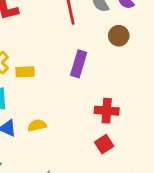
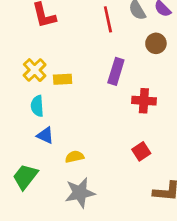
red cross: (107, 111) -> (144, 101), moved
yellow semicircle: (37, 125) -> (75, 157), moved

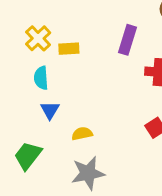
blue triangle: (45, 135) -> (50, 110), turned 36

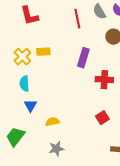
yellow rectangle: (69, 49) -> (43, 52), moved
gray star: (88, 173) -> (56, 149), size x0.7

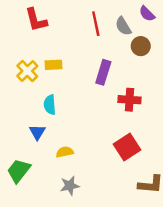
gray semicircle: (99, 12) -> (123, 26), moved
cyan semicircle: (24, 84) -> (50, 105), moved
red square: (102, 118) -> (127, 147), size x1.5

